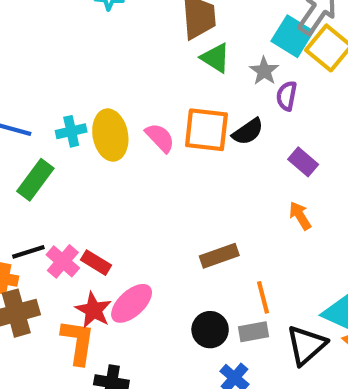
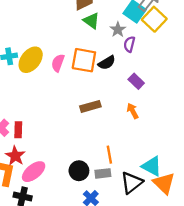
yellow ellipse: (110, 135) -> (31, 60), turned 45
pink semicircle: (160, 138) -> (58, 63), turned -120
brown rectangle: (219, 256) -> (90, 106), moved
red rectangle: (96, 263) -> (18, 130), turned 56
pink ellipse: (132, 303) -> (34, 172), moved

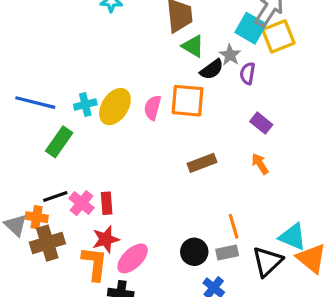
yellow square: (154, 19) -> (278, 36), turned 30
black semicircle: (107, 63) -> (212, 69), moved
red star: (15, 156) -> (106, 239), turned 30

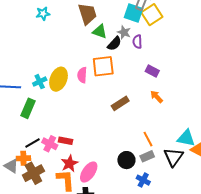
red rectangle: (107, 203) -> (65, 141), turned -64

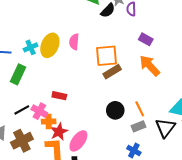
orange square: (103, 66) -> (106, 56), moved
orange arrow: (157, 97) -> (150, 66), size x1.6
red rectangle: (65, 141) -> (59, 96), moved
orange cross: (23, 158) -> (49, 121), moved
black circle: (126, 160) -> (115, 110), moved

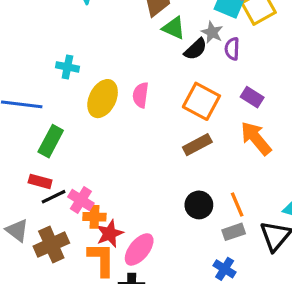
cyan cross: (31, 47) -> (67, 67), moved, turned 32
orange square: (106, 56) -> (201, 101), moved, turned 30
red rectangle: (59, 96) -> (40, 181), moved

